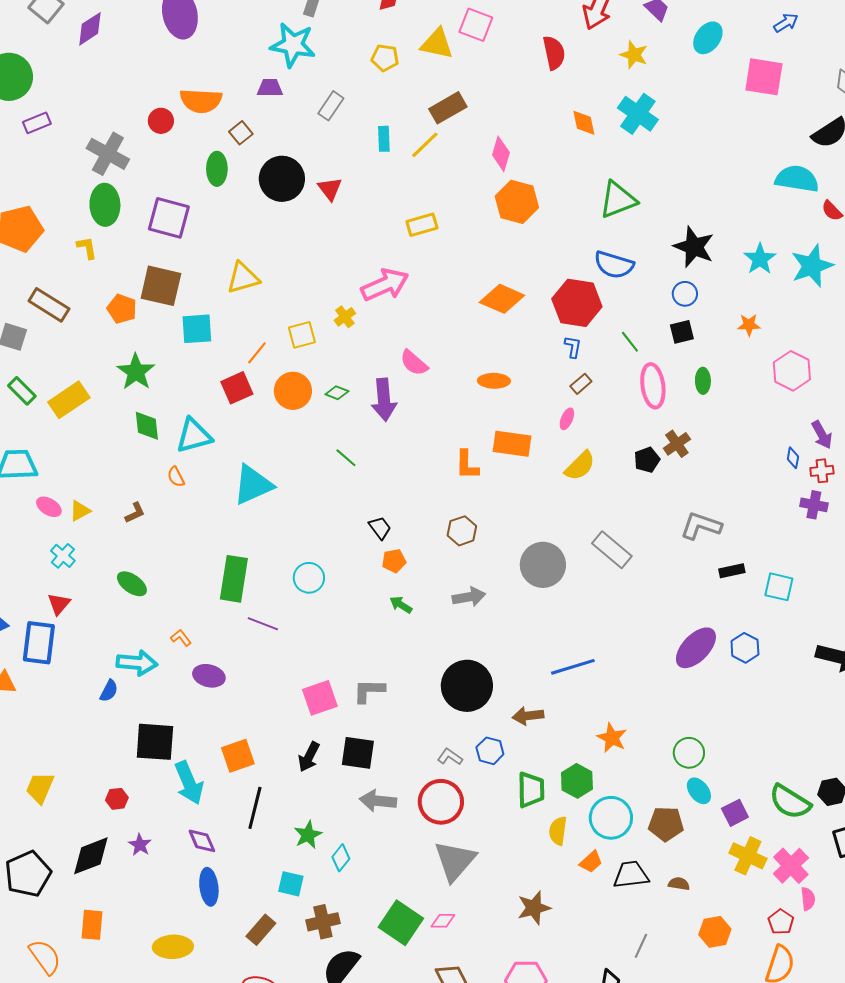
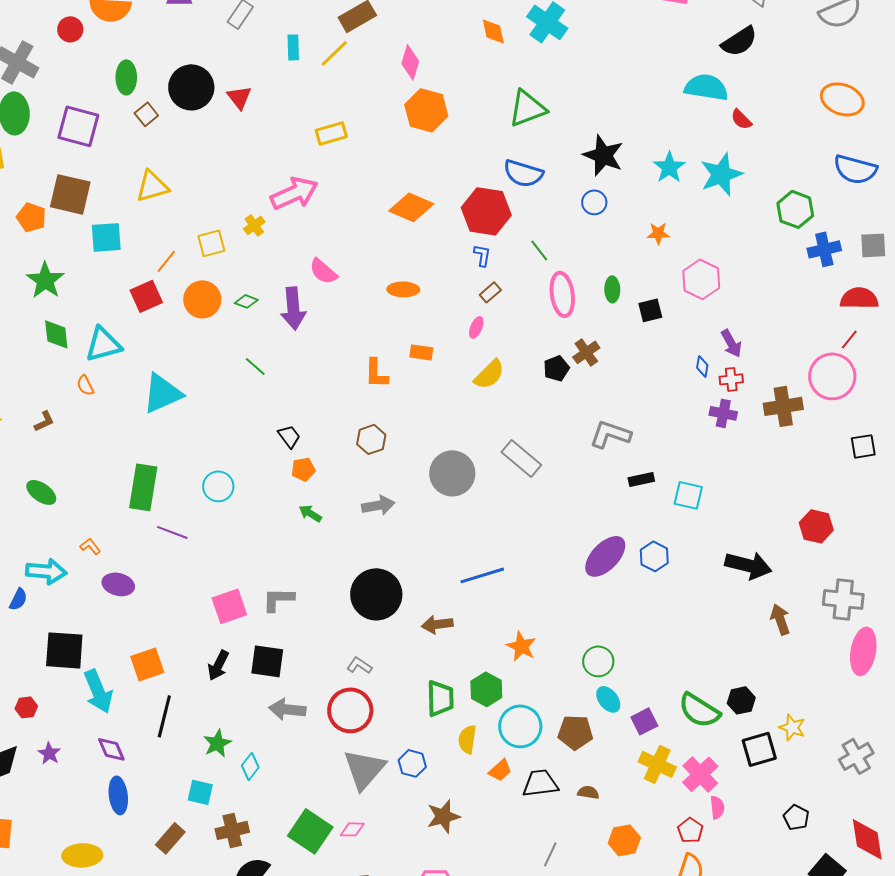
brown square: (241, 133) -> (146, 114), moved
black square: (682, 332) -> (650, 310), moved
orange rectangle: (512, 444) -> (421, 352), size x0.6
blue hexagon: (490, 751) -> (412, 763), moved

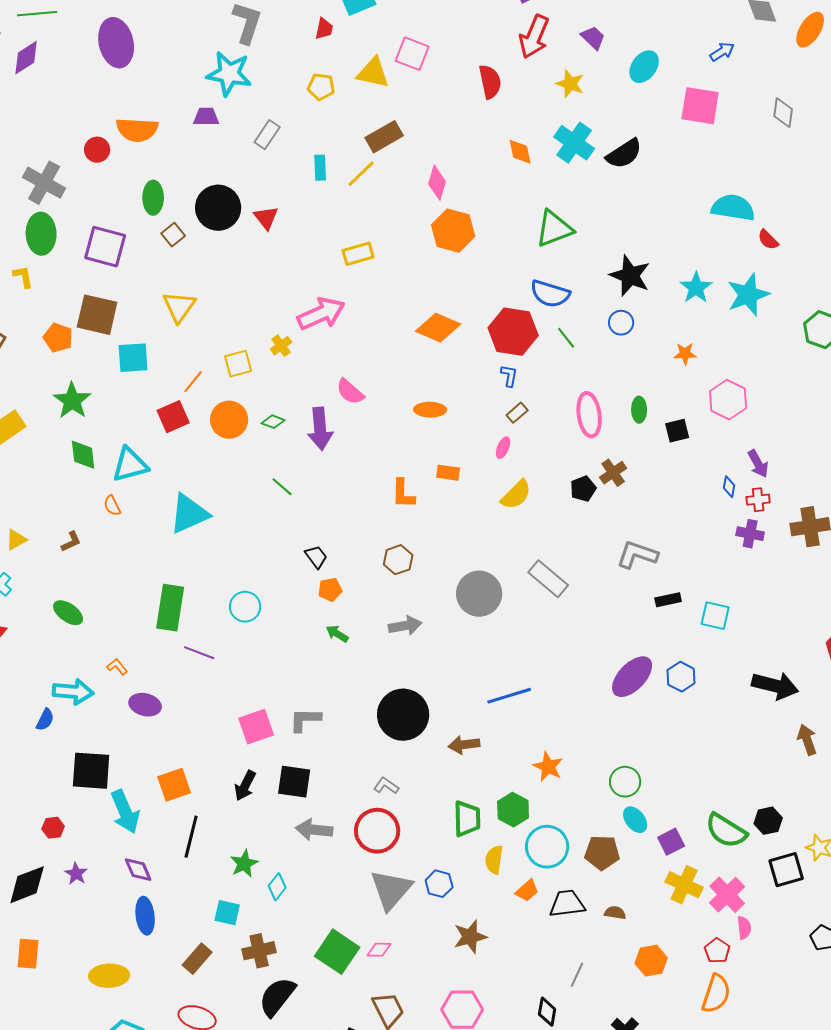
black semicircle: (739, 41) -> (624, 154), moved
yellow triangle: (152, 186) -> (179, 307), turned -39
green line: (539, 250) -> (566, 338), moved

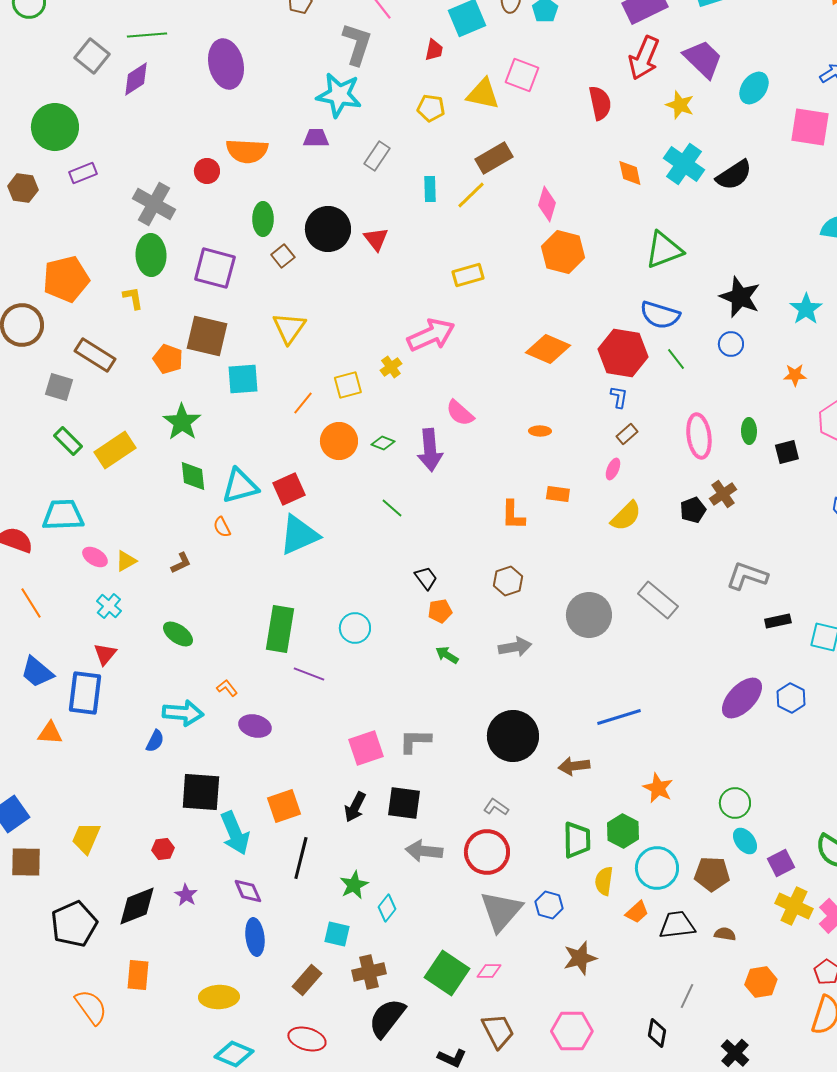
purple trapezoid: (593, 38) -> (703, 59), size x1.6
orange ellipse: (430, 410) -> (540, 431), size x0.7
red square: (173, 417) -> (289, 489), moved

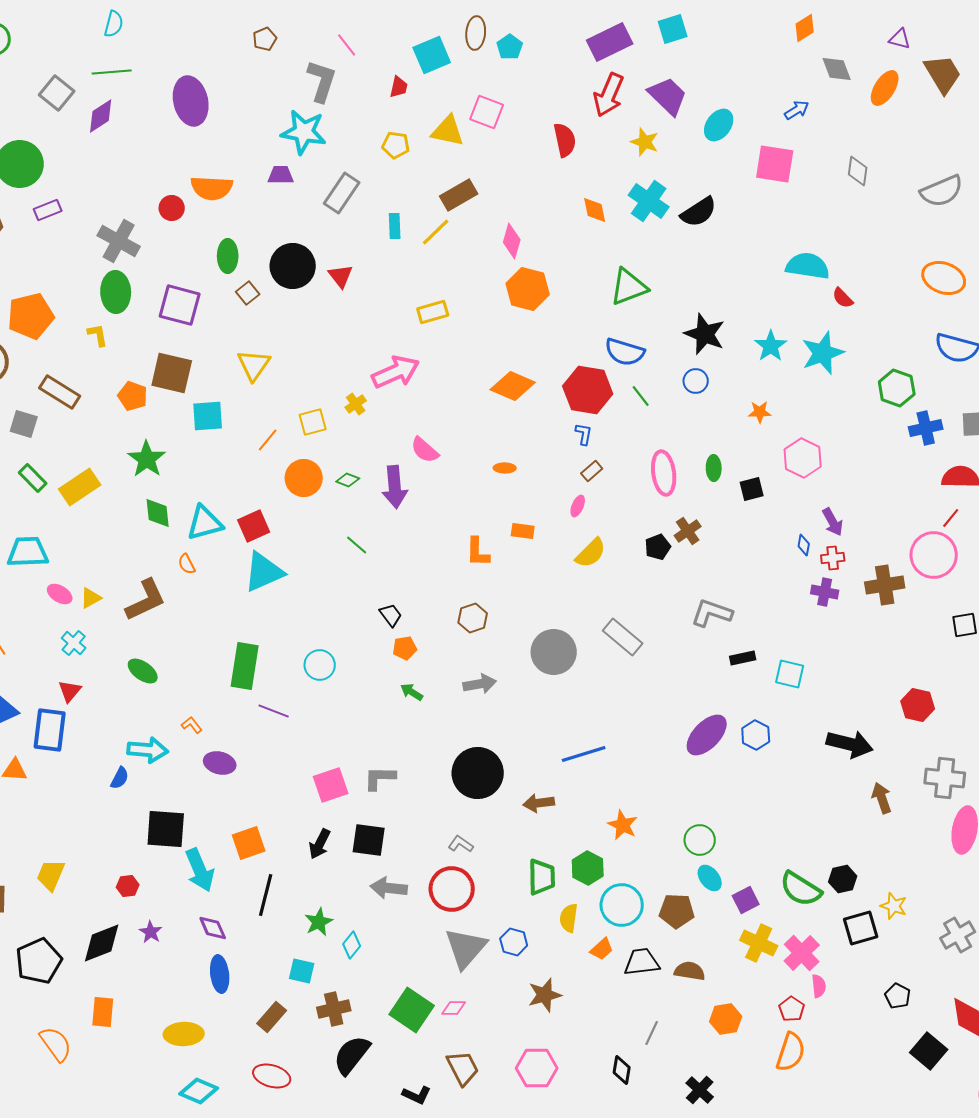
gray rectangle: (377, 156) -> (342, 193), size x1.4
brown L-shape: (181, 563) -> (146, 600), size x2.0
brown semicircle: (725, 934) -> (690, 971), size x1.4

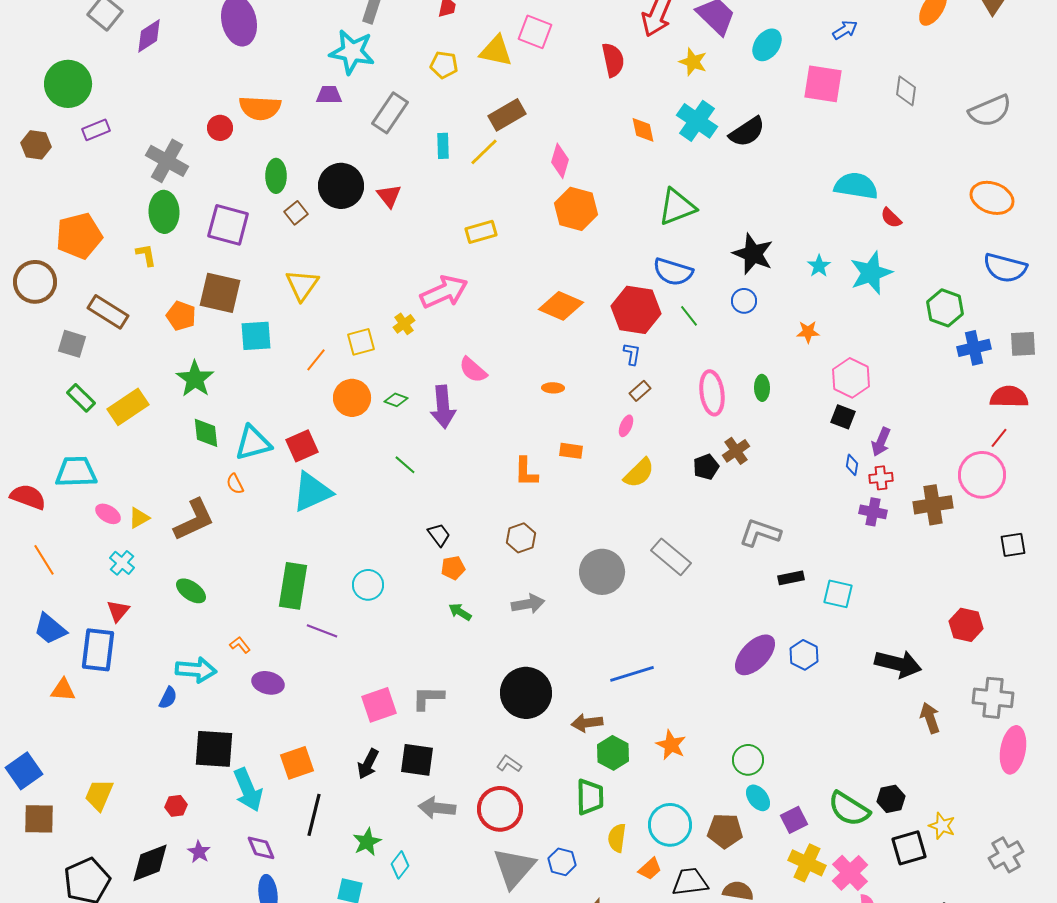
cyan star: (771, 346) -> (819, 266), size x0.7
black square: (752, 489) -> (843, 417), moved, turned 35
purple arrow: (833, 522) -> (881, 442), turned 52
green hexagon: (588, 868) -> (613, 753), moved

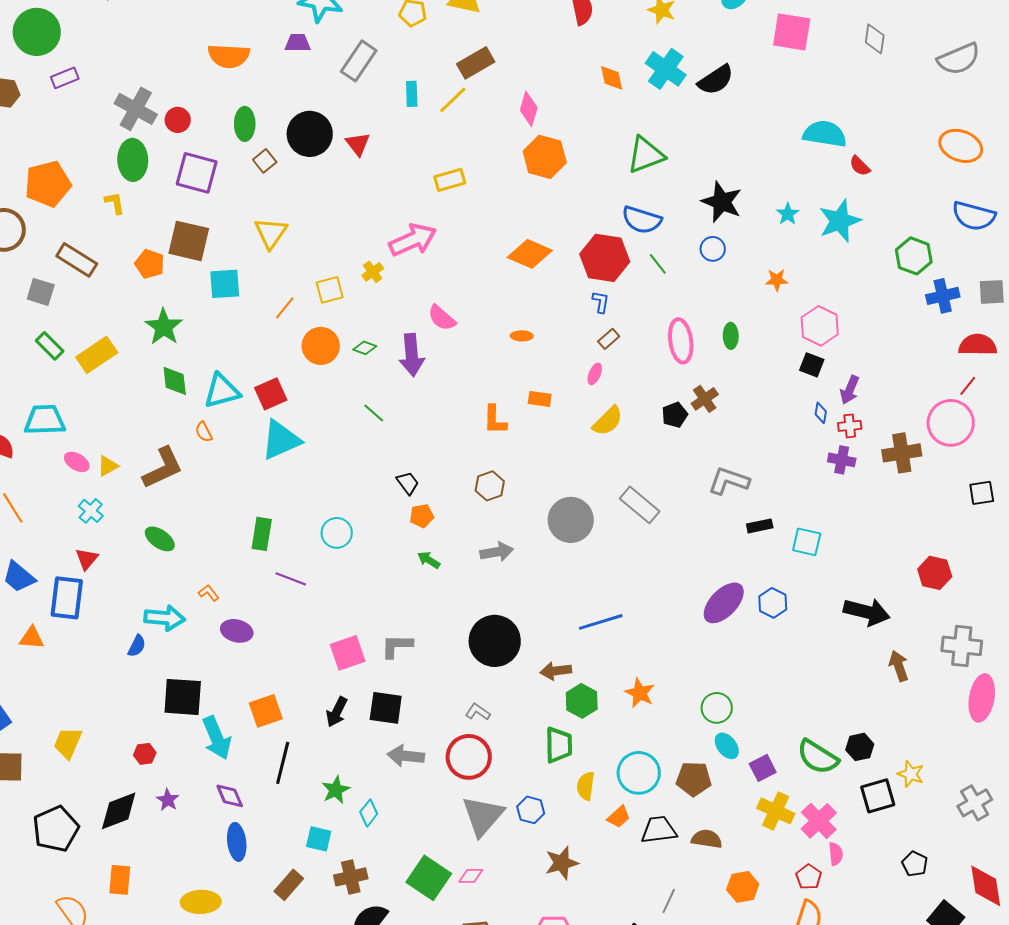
red circle: (220, 128) -> (178, 120), moved
green rectangle: (293, 586) -> (262, 534), size x0.7

